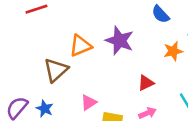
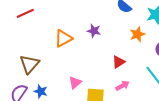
purple star: (120, 41) -> (94, 31), size x0.6
brown triangle: (56, 70) -> (29, 64), moved

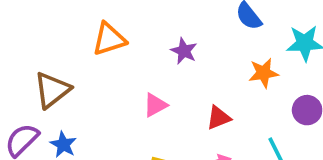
orange triangle: (63, 38) -> (109, 39), moved
pink triangle: (75, 83) -> (155, 105), moved

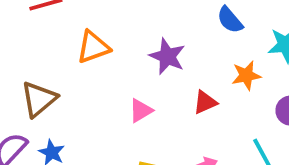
purple star: (184, 51) -> (167, 56), size x1.4
red triangle: (219, 118) -> (205, 102), moved

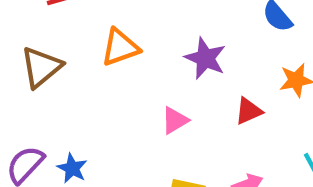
brown triangle: (39, 99) -> (41, 67), moved

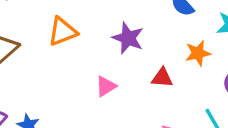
red triangle: (249, 111) -> (162, 78), turned 30

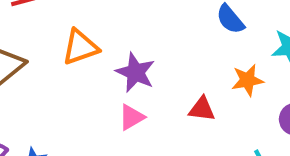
purple star: (128, 38) -> (135, 72), moved

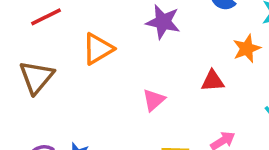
purple star: (135, 72) -> (163, 22), moved

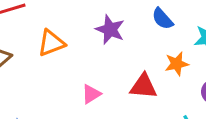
red triangle: (213, 81) -> (143, 86), size x1.4

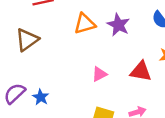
orange triangle: (51, 43) -> (85, 24), moved

